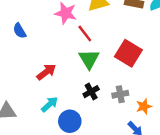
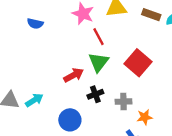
blue semicircle: (20, 31) -> (35, 24), turned -56
red arrow: (46, 72) -> (74, 75), moved
cyan arrow: (50, 104) -> (34, 100), moved

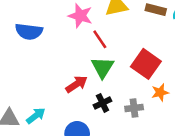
blue semicircle: (35, 24) -> (29, 31), size x1.5
orange star: (145, 117) -> (160, 92), moved

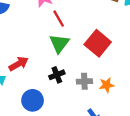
red arrow: (76, 84) -> (19, 64), moved
orange star: (160, 92) -> (107, 85), moved

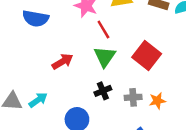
red arrow: (19, 64) -> (62, 61), moved

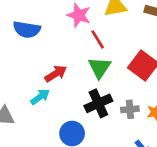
black cross: (103, 91) -> (98, 103), size x1.5
cyan arrow: (38, 100) -> (40, 97), moved

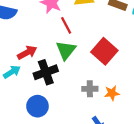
black cross: (98, 103) -> (46, 72), moved

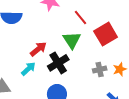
red line: (66, 25) -> (81, 18), moved
red square: (104, 51) -> (106, 34), turned 30

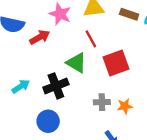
green triangle: (72, 40) -> (76, 63), turned -36
red arrow: (38, 49) -> (40, 37), moved

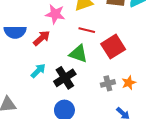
red line: (91, 39) -> (87, 30), turned -35
cyan arrow: (21, 86) -> (38, 71), moved

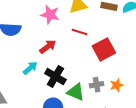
red arrow: (42, 38) -> (48, 47), moved
green triangle: (78, 54) -> (76, 92), moved
black cross: (65, 78) -> (55, 77), turned -30

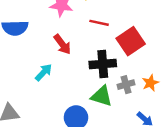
red arrow: (48, 47) -> (62, 44), turned 96
black cross: (55, 77) -> (103, 64), moved, turned -30

